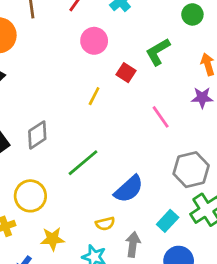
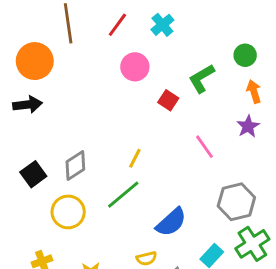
green circle: (192, 14) -> (245, 55), moved
yellow line: (94, 96) -> (135, 158), moved
purple star: (202, 98) -> (248, 126), turned -30
yellow circle: (30, 196) -> (68, 212), moved

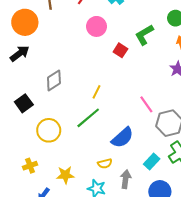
black arrow: (27, 105) -> (20, 53), turned -30
pink line: (205, 147) -> (146, 104), moved
gray diamond: (75, 166) -> (54, 80), moved

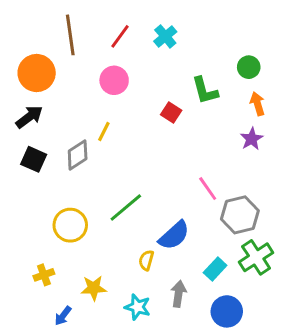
pink circle: (97, 26) -> (114, 80), moved
green L-shape: (144, 35) -> (205, 91), turned -75
yellow line: (97, 92) -> (104, 132), moved
black square: (24, 103) -> (34, 159), moved, turned -30
yellow semicircle: (105, 164) -> (146, 260), moved, turned 120

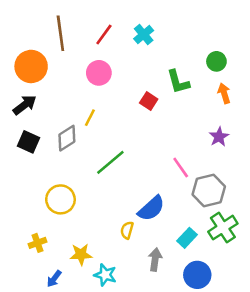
purple star: (252, 139) -> (219, 137), moved
green line: (126, 208) -> (110, 162), moved
cyan star: (138, 307) -> (105, 275), moved

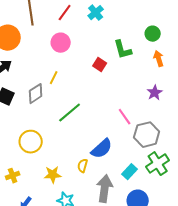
yellow star: (81, 254) -> (53, 175), moved
gray arrow: (155, 260) -> (105, 189), size x1.5

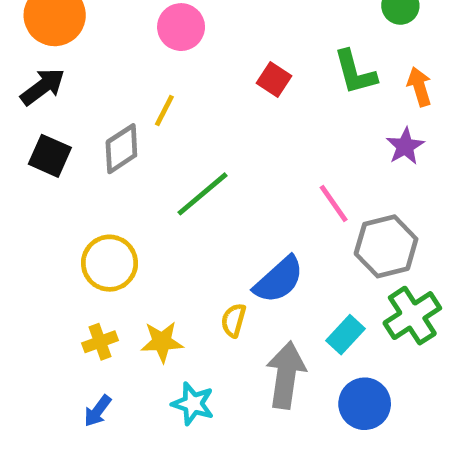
green L-shape: (123, 50) -> (355, 72), moved
orange arrow: (159, 59) -> (419, 87), moved
yellow cross: (13, 176) -> (100, 342), moved

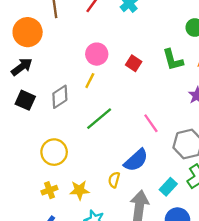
pink circle: (181, 27) -> (97, 54), moved
yellow line: (164, 110) -> (90, 81), moved
pink line: (334, 203) -> (151, 123), moved

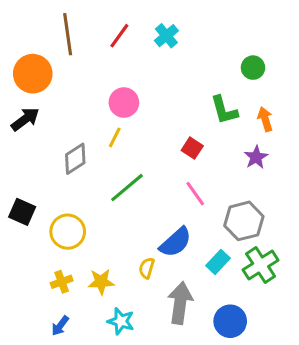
red square: (134, 63) -> (192, 148), moved
black square: (25, 100) -> (22, 212), moved
cyan rectangle: (168, 187) -> (218, 262), moved

